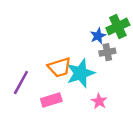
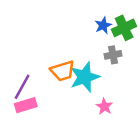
blue star: (98, 36) -> (103, 25), moved
pink rectangle: (51, 100) -> (26, 105), moved

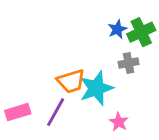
purple line: (22, 87) -> (56, 112), moved
pink rectangle: (26, 105) -> (18, 112), moved

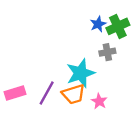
orange trapezoid: (71, 81) -> (73, 94), moved

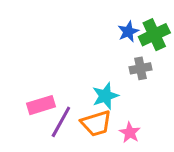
cyan star: (80, 73) -> (105, 96), size x0.7
pink rectangle: (15, 93) -> (41, 105), moved

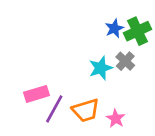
gray cross: (140, 68) -> (125, 61), turned -36
cyan star: (105, 96) -> (101, 68), moved

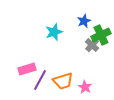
green cross: (138, 31) -> (101, 35), moved
cyan star: (101, 68) -> (54, 32), moved

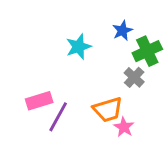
gray cross: (92, 45) -> (134, 77), moved
orange trapezoid: (63, 81) -> (108, 110), moved

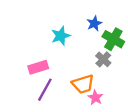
green cross: (147, 51) -> (113, 39), turned -35
pink rectangle: (39, 101) -> (38, 67), moved

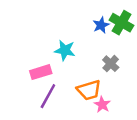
cyan star: (61, 36) -> (65, 50), moved, turned 30
green cross: (113, 39) -> (121, 23), moved

